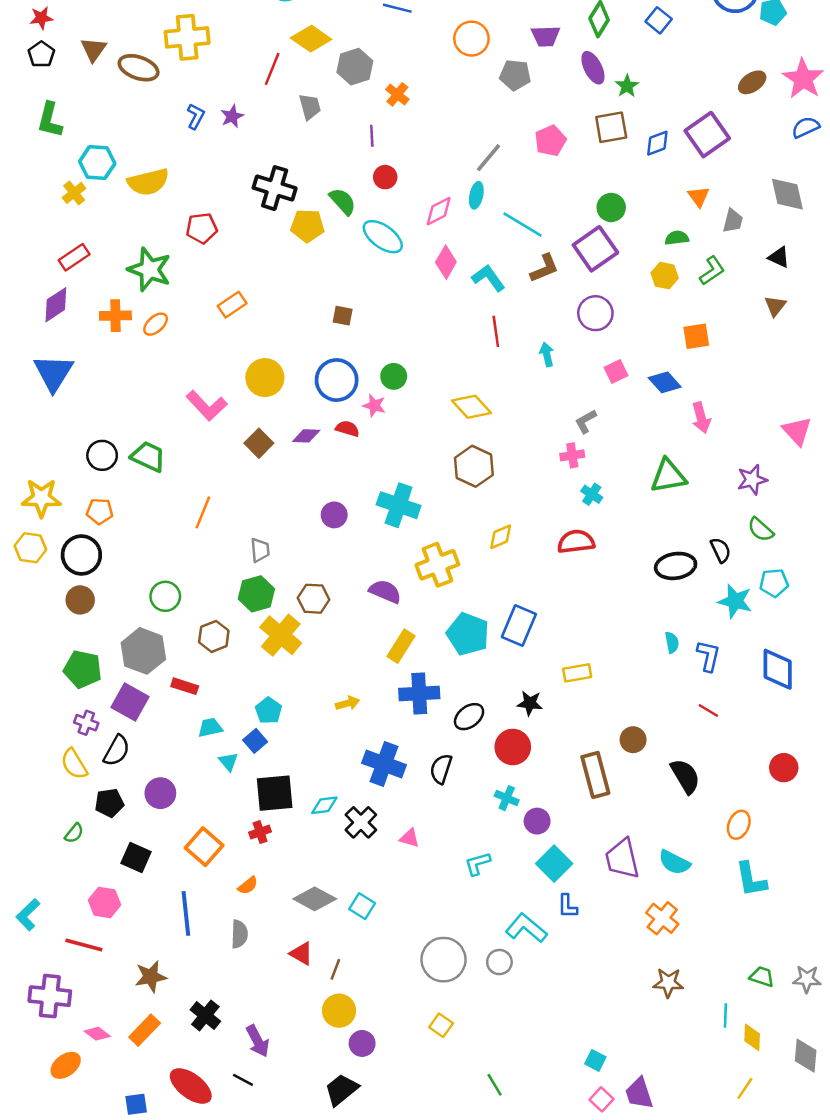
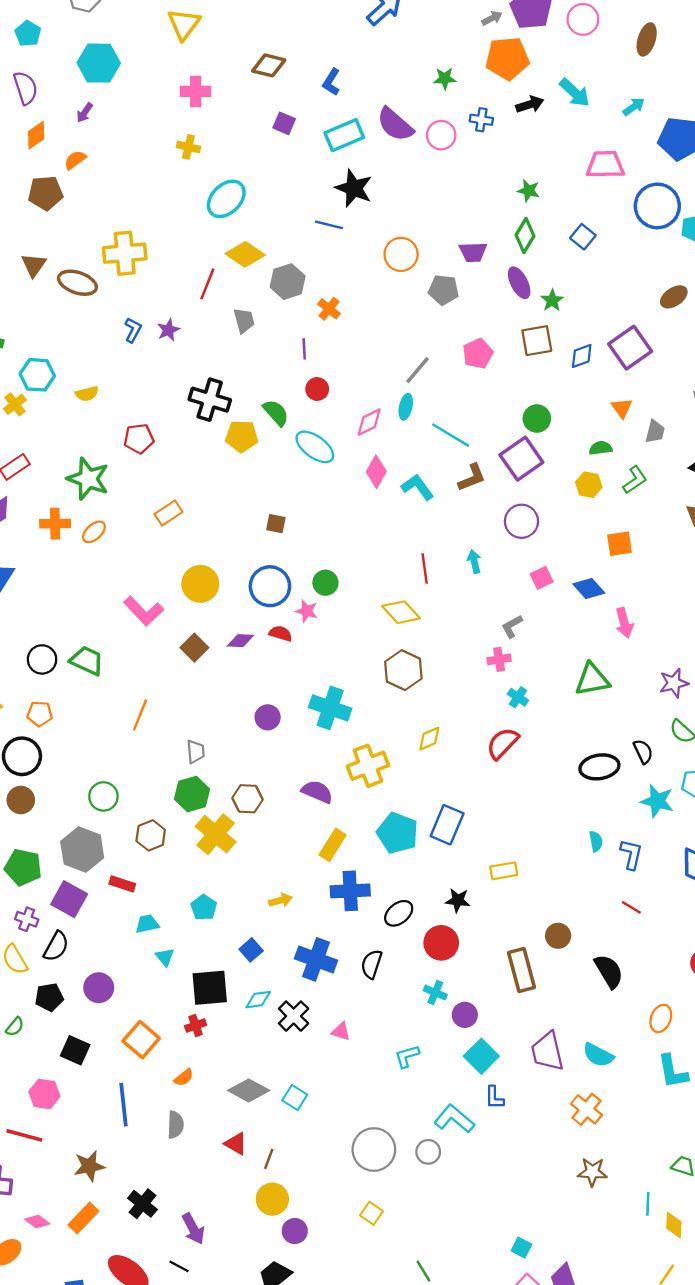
yellow semicircle: (148, 182) -> (87, 394), size x0.6
red line: (496, 331) -> (425, 569), moved
red semicircle: (576, 542) -> (503, 743), turned -39
blue square: (255, 741) -> (251, 950), moved

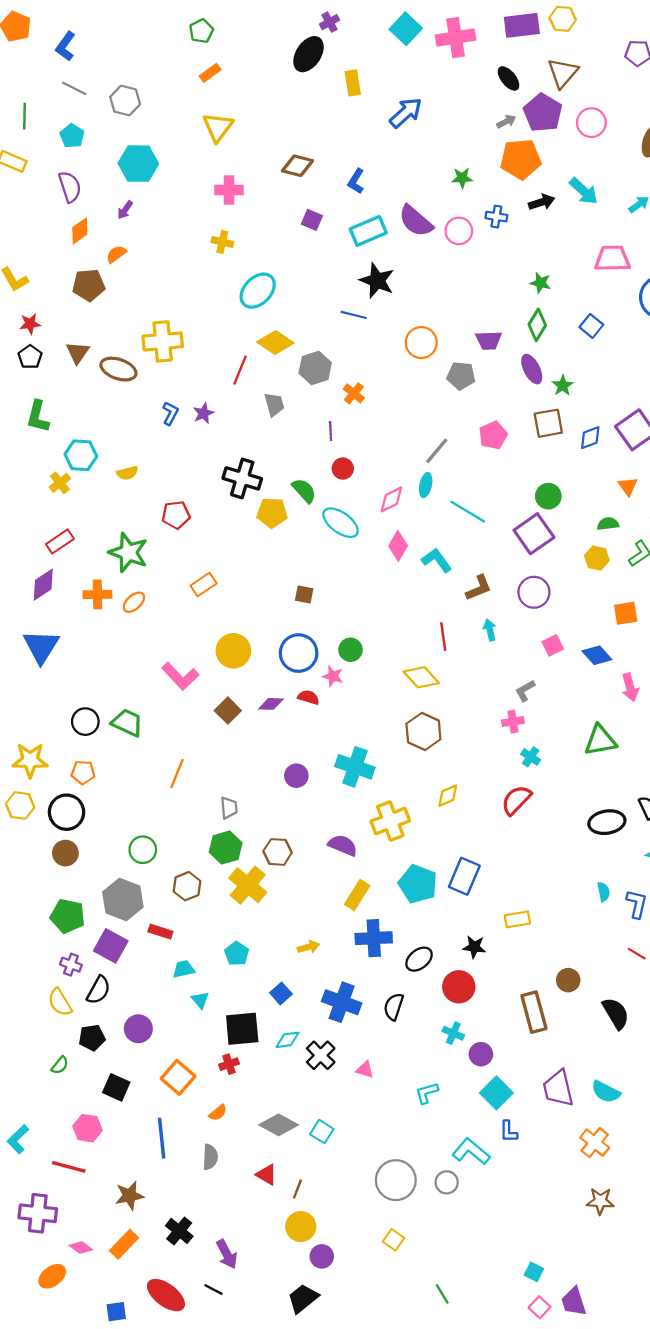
brown L-shape: (472, 478) -> (479, 588), moved

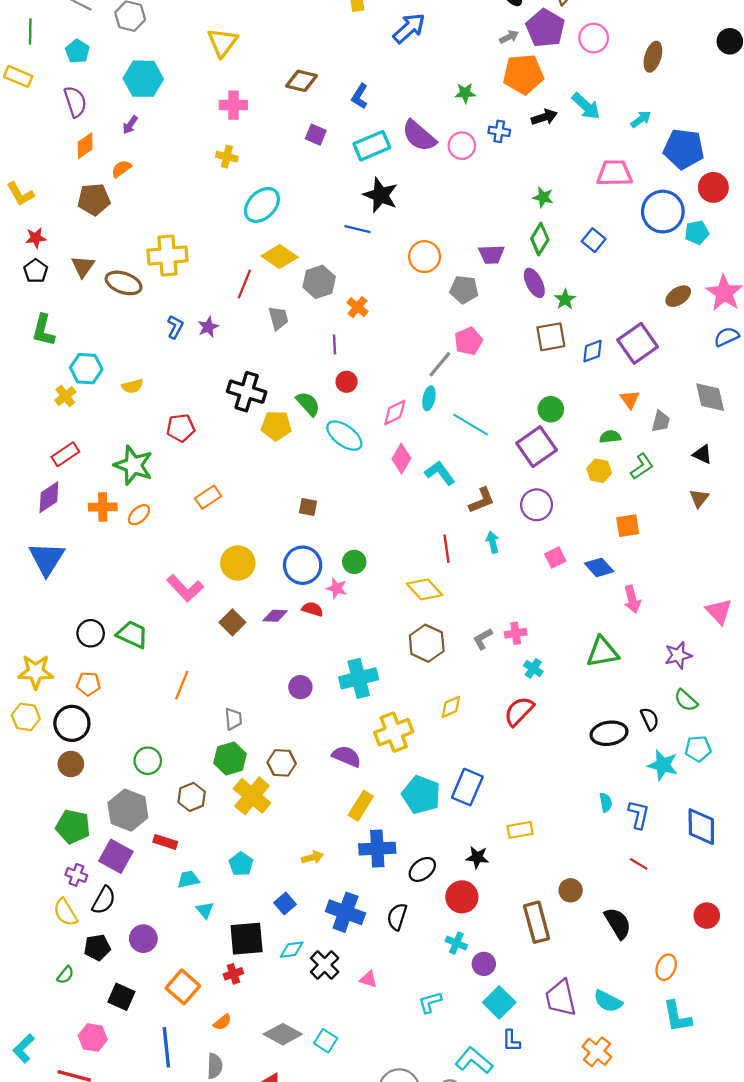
pink pentagon: (493, 435) -> (468, 341), moved
gray L-shape: (525, 691) -> (483, 639), moved
cyan cross: (355, 767) -> (359, 678), turned -33

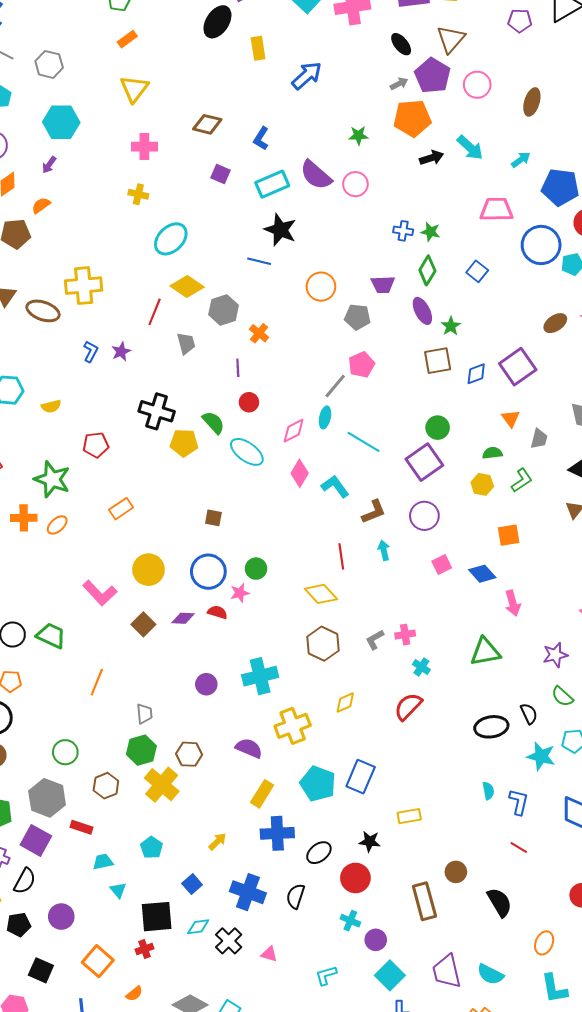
blue cross: (499, 131) -> (403, 231), moved
pink star: (337, 588) -> (240, 593), turned -30
yellow arrow: (312, 857) -> (217, 841), turned -30

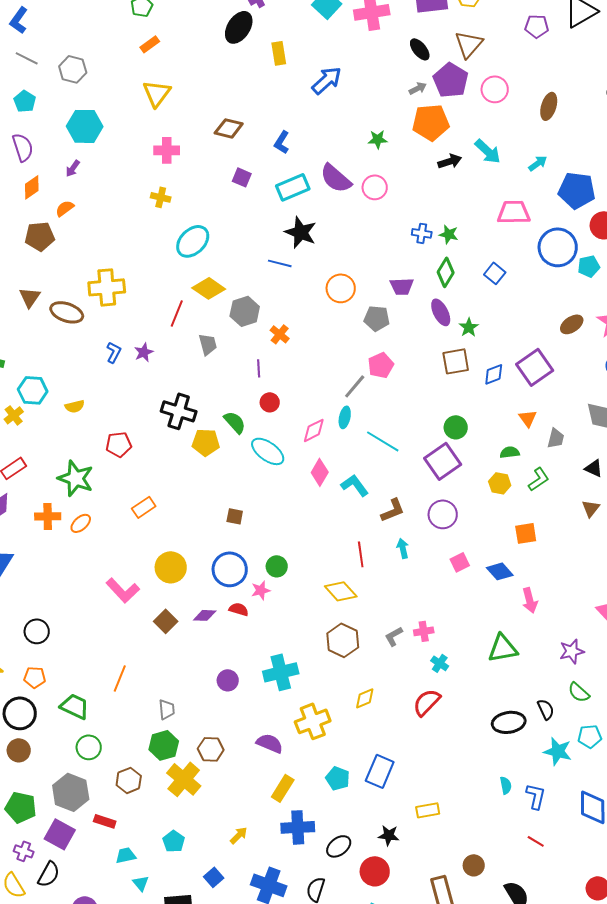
green trapezoid: (51, 636) -> (75, 706), moved
cyan pentagon: (318, 784) -> (338, 778), size x0.7

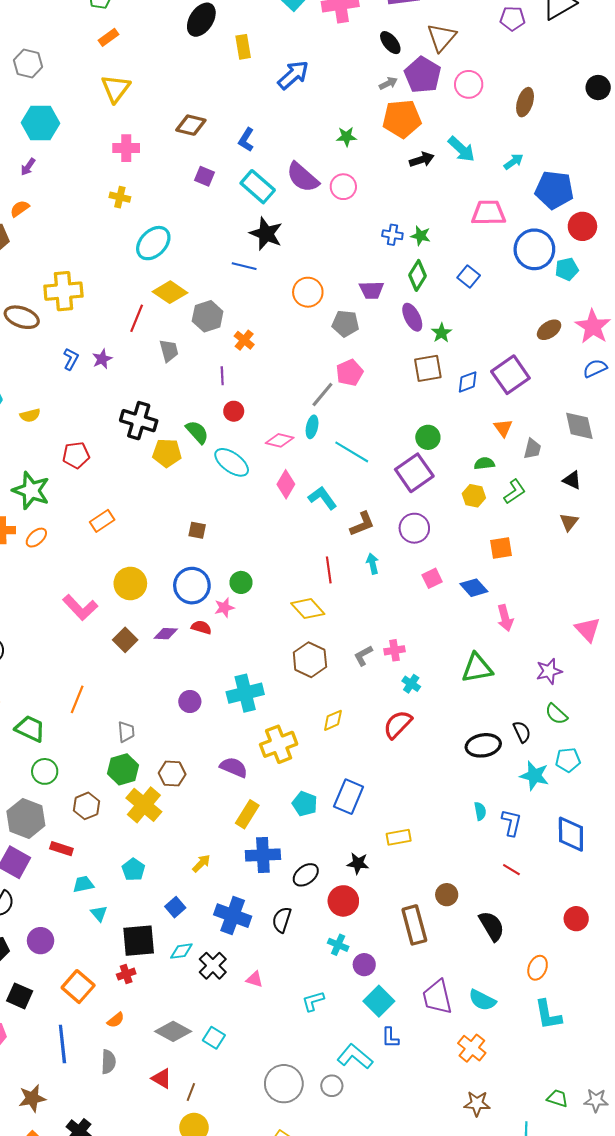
cyan rectangle: (293, 187) -> (258, 187), turned 64
pink diamond: (314, 430) -> (280, 440), turned 40

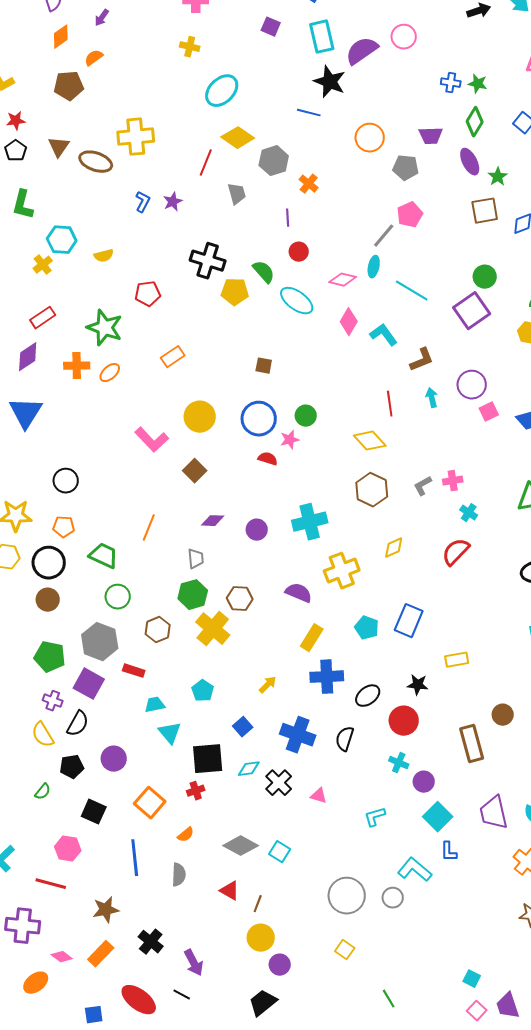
purple semicircle: (303, 177) -> (362, 51), moved, turned 104
cyan rectangle: (258, 187) -> (322, 37), turned 36
purple circle: (414, 528) -> (472, 385), moved
purple diamond: (166, 634) -> (213, 521), moved
cyan triangle: (99, 913) -> (170, 733), size x1.4

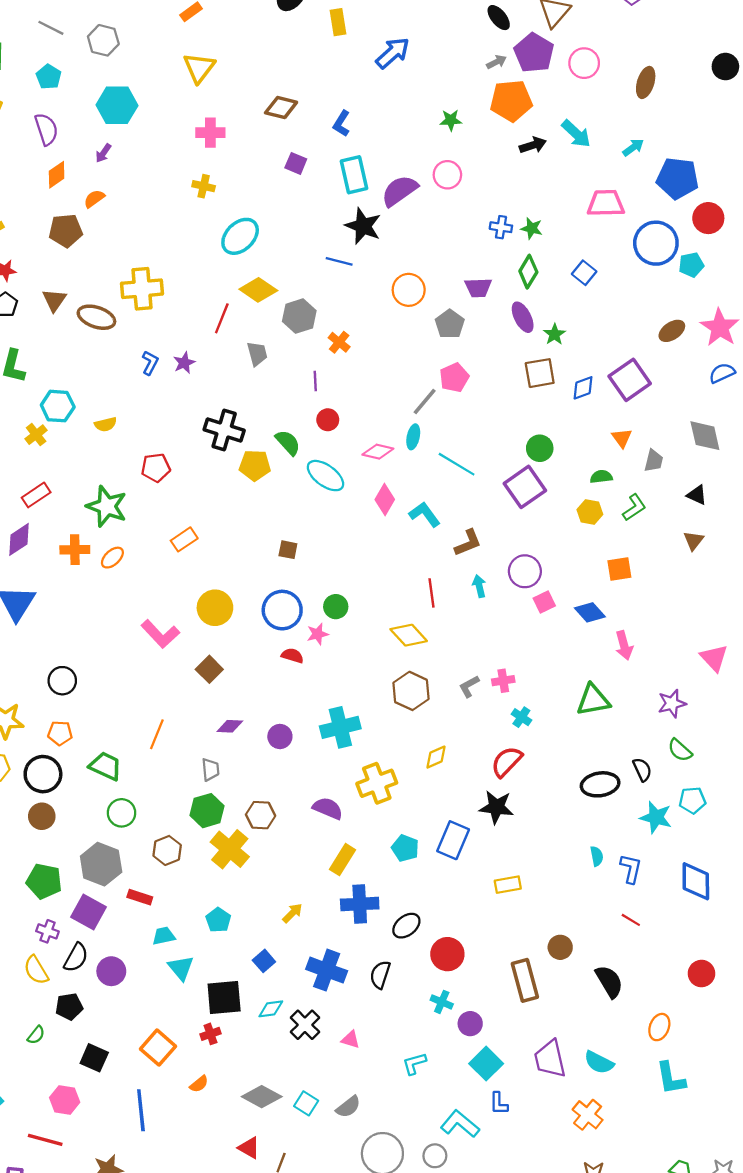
gray pentagon: (406, 168) -> (450, 324), turned 30
black star: (418, 685) -> (496, 807), moved, size x1.4
purple circle: (114, 759) -> (111, 971), moved
gray semicircle: (179, 875) -> (348, 1107), moved, turned 50

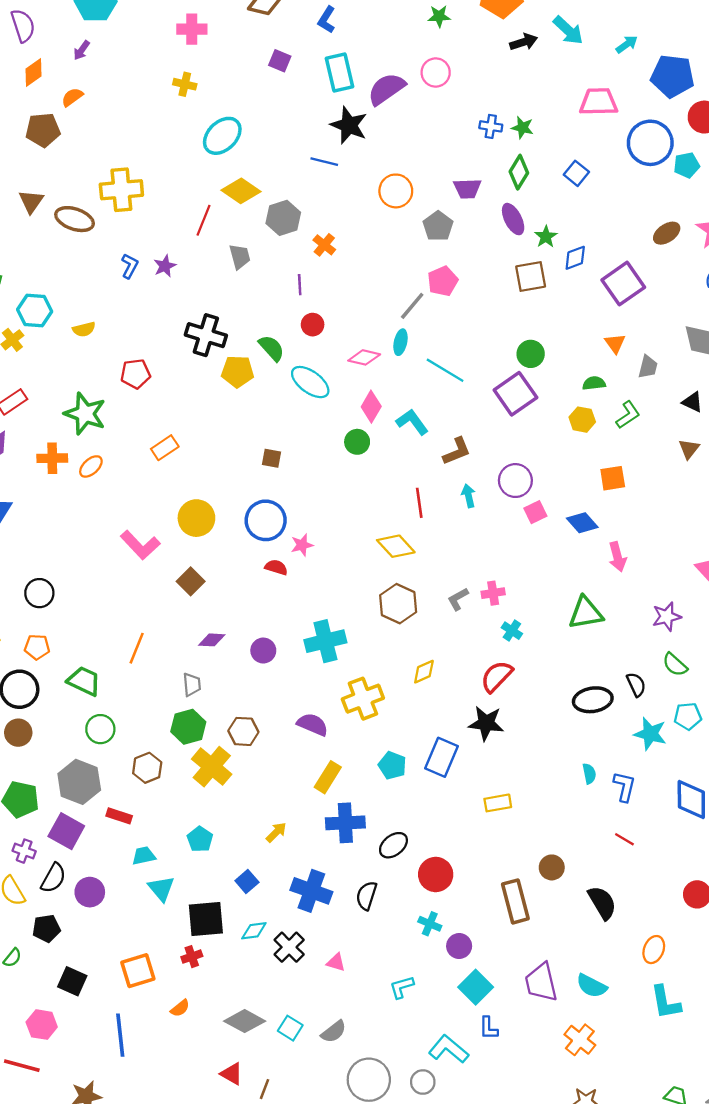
blue diamond: (583, 388) -> (575, 258), moved
green circle: (336, 607) -> (357, 442), moved
orange square: (158, 1048) -> (138, 971), turned 32

